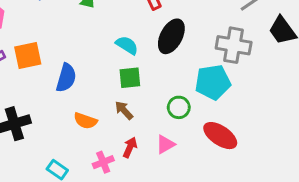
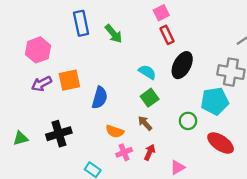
green square: (130, 78) -> (150, 98), turned -30
pink triangle: (165, 144) -> (178, 167), moved
pink cross: (103, 162) -> (124, 152), moved

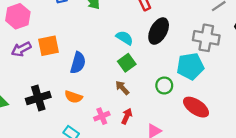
orange semicircle: (115, 131) -> (73, 97), moved

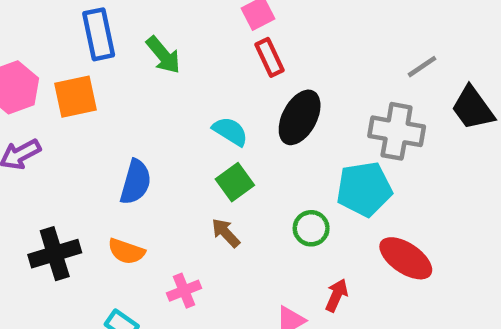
orange square: (48, 46) -> (76, 97), moved
red ellipse: (196, 107) -> (406, 258), moved
red arrow: (127, 116) -> (337, 295), moved

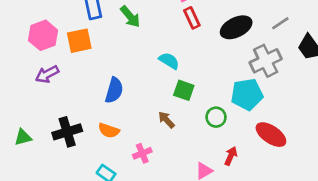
black ellipse: (300, 117) -> (236, 27), moved, turned 36
gray cross: (397, 131) -> (266, 61), turned -36
green square: (235, 182) -> (184, 90), moved, turned -35

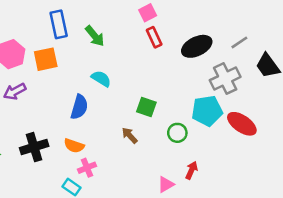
cyan semicircle: (169, 61) -> (101, 79), moved
red ellipse: (271, 135) -> (242, 124), moved
pink cross: (142, 153) -> (87, 168), moved

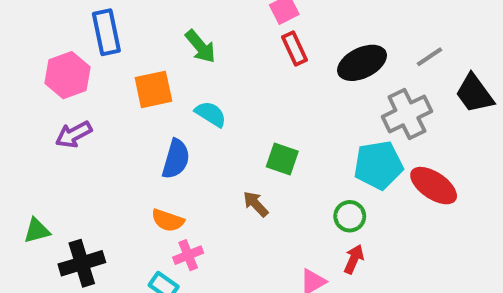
blue rectangle: (59, 24) -> (106, 32), moved
orange square: (46, 59) -> (153, 89), moved
green circle: (177, 133) -> (350, 216), moved
black cross: (34, 147) -> (82, 263), moved

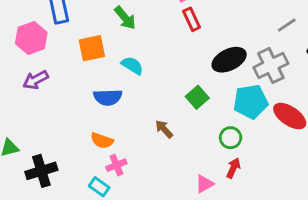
black ellipse: (362, 63) -> (229, 60), moved
blue semicircle: (176, 159) -> (108, 97), turned 72
green square: (282, 159) -> (197, 97), moved, turned 30

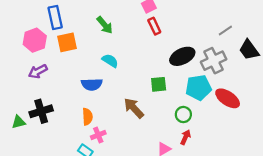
orange square: (92, 48) -> (67, 42), moved
green square: (197, 97) -> (159, 84), turned 35
brown arrow: (164, 129) -> (134, 108), size x1.5
orange semicircle: (102, 141) -> (87, 117), turned -112
black cross: (41, 171) -> (41, 111), moved

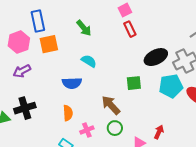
green circle: (183, 115) -> (115, 128), moved
pink cross: (98, 135) -> (87, 130), moved

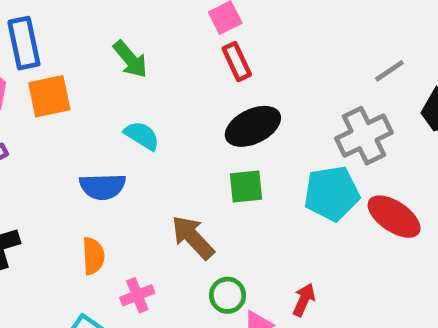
black ellipse: (156, 57) -> (253, 126), moved
green circle: (115, 128) -> (227, 295), moved

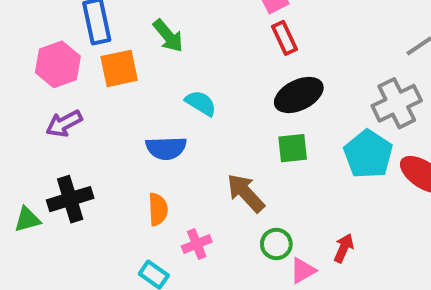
green arrow: (130, 59) -> (168, 36), moved
cyan pentagon: (332, 193) -> (368, 154), turned -30

